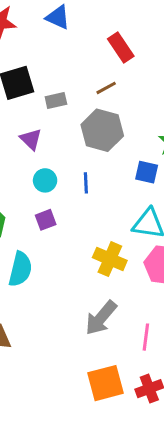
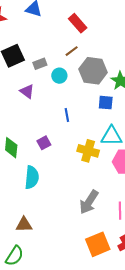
gray hexagon: (102, 130) -> (93, 71), moved
cyan circle: (45, 180) -> (59, 76), moved
yellow cross: (110, 259) -> (88, 151), moved

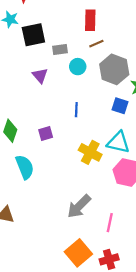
red rectangle: (78, 23) -> (90, 20), moved, turned 30
cyan semicircle: (32, 177) -> (25, 167), turned -40
orange square: (98, 244) -> (78, 253), turned -30

